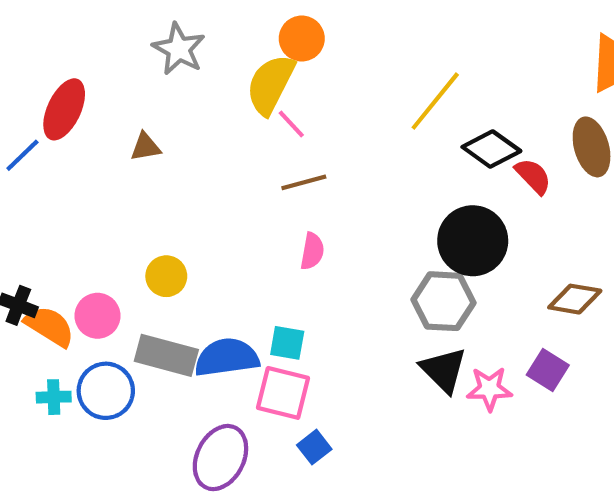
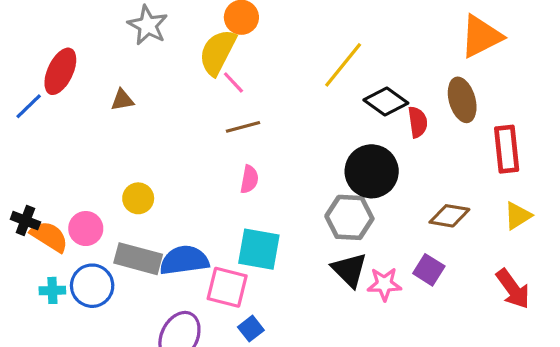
red semicircle: (533, 176) -> (418, 122), turned 36
cyan square: (287, 343) -> (259, 249), moved, size x1.6

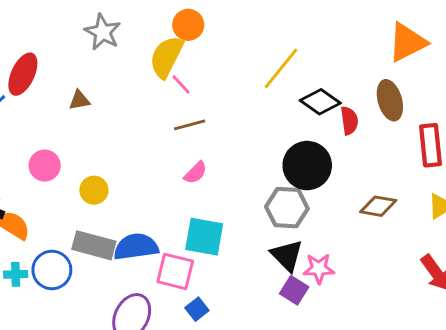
pink semicircle: (249, 179) -> (195, 173), turned 35
pink circle: (86, 229) -> (45, 166), moved
purple square: (429, 270) -> (294, 290), moved

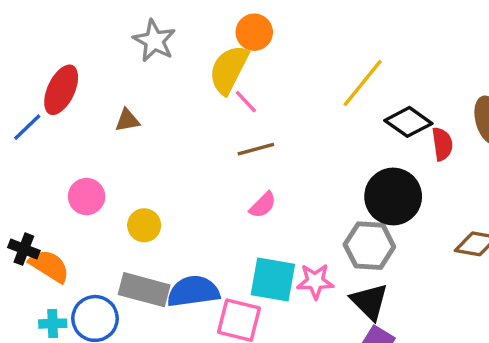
pink star: (319, 269) -> (315, 281), moved

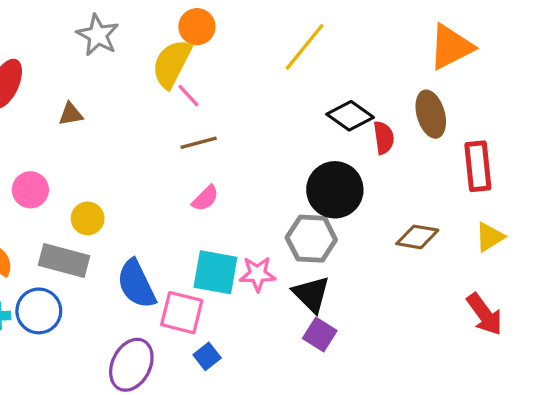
yellow line: (363, 83) -> (305, 47), moved
gray rectangle: (144, 290) -> (64, 260), moved
blue semicircle: (193, 291) -> (136, 284), turned -108

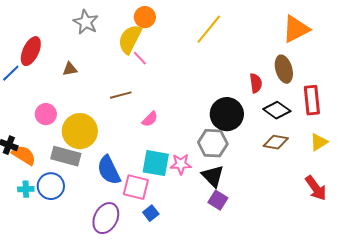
black diamond: (350, 116) -> (277, 110), moved
brown line: (199, 143) -> (121, 95), moved
yellow circle: (88, 218) -> (80, 131), size x1.8

